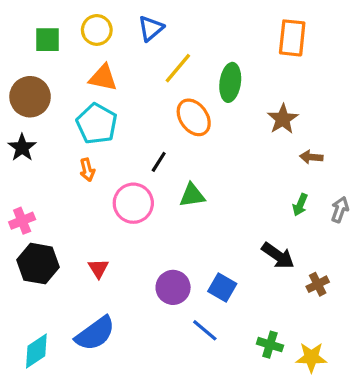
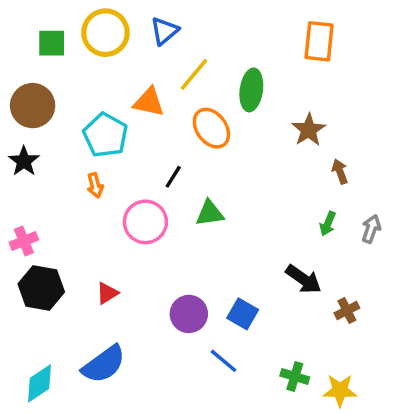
yellow circle: (97, 30) -> (105, 33), size x1.4
orange triangle: (103, 78) -> (149, 102), moved
brown arrow: (311, 157) -> (340, 172), turned 65
red triangle: (98, 268) -> (107, 293), turned 30

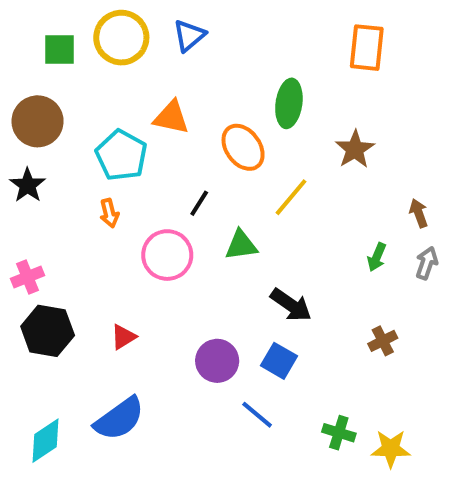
yellow line: (194, 74) -> (291, 197), moved
brown arrow: (340, 172) -> (419, 213), moved
black arrow: (303, 279) -> (291, 305), moved
brown cross: (347, 310) -> (383, 341), moved

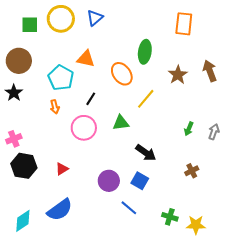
black line: (199, 203) -> (91, 99), moved
brown arrow: (419, 213) -> (210, 71), moved, size x1.5

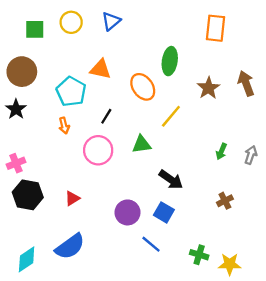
yellow circle: (61, 19) -> (71, 22), size x0.7

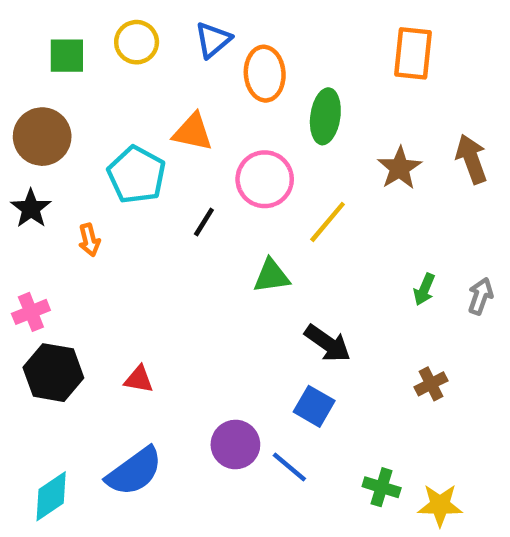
orange ellipse: (143, 87) -> (265, 74), moved, turned 32
orange arrow: (64, 126) -> (89, 240), moved
pink circle: (98, 150) -> (265, 179), moved
red triangle: (72, 198) -> (139, 379), turned 42
purple circle: (127, 212) -> (235, 445), moved

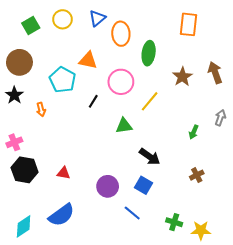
green square: (67, 56) -> (31, 25), turned -30
gray arrow: (480, 296) -> (220, 118), moved
purple circle: (235, 445) -> (108, 186), moved

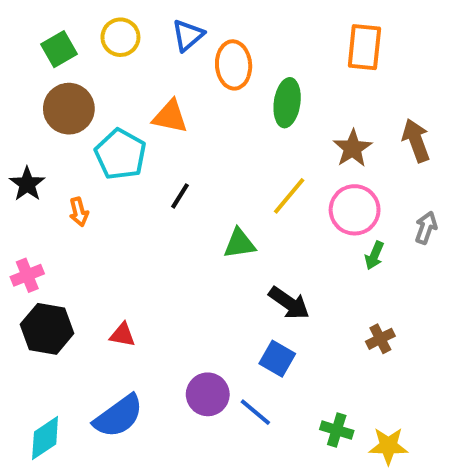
brown circle: (19, 62) -> (69, 109), moved
pink circle: (121, 82) -> (355, 210), moved
purple circle: (108, 186) -> (208, 394), moved

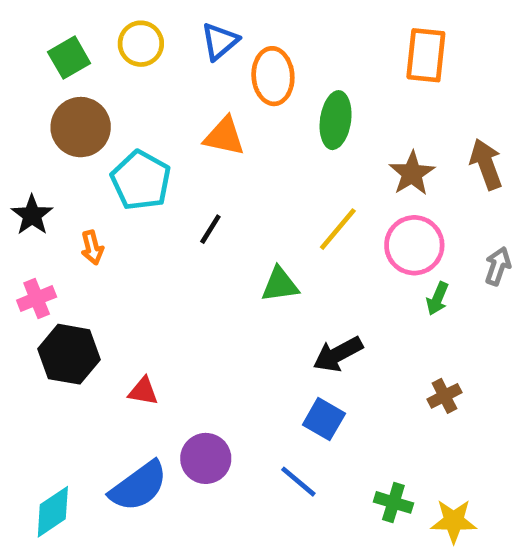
orange triangle: (170, 117) -> (224, 136), moved
pink cross: (27, 275) -> (37, 299), moved
black arrow: (289, 303) -> (338, 354), turned 117
black hexagon: (47, 329) -> (69, 354), moved
purple circle: (208, 394) -> (206, 458), moved

